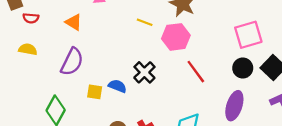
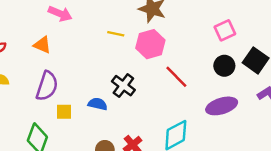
pink square: (248, 35) -> (225, 30), size x0.7
yellow square: (95, 92) -> (64, 112), moved
purple ellipse: (234, 106) -> (222, 106), turned 64

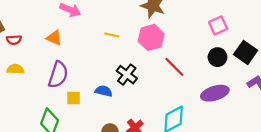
yellow line: (116, 34) -> (112, 35), moved

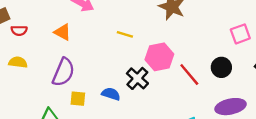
pink hexagon: (151, 37) -> (159, 57), moved
black circle: (217, 57) -> (221, 67), moved

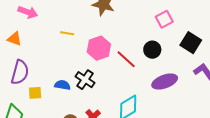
black cross: (137, 78) -> (85, 80), moved

